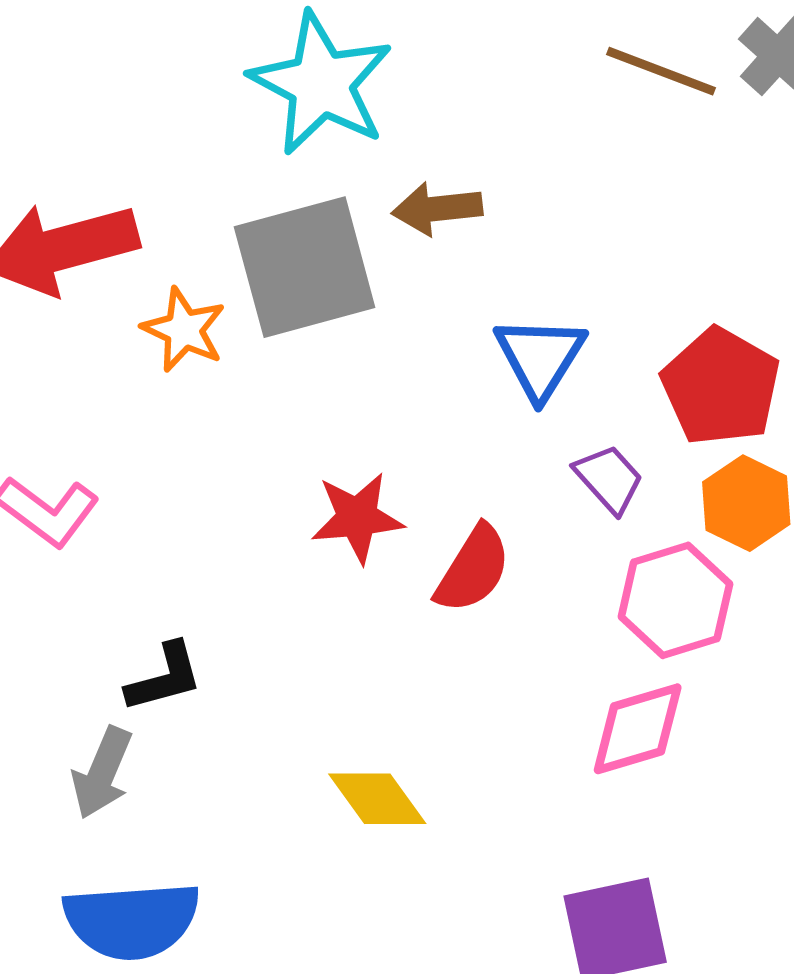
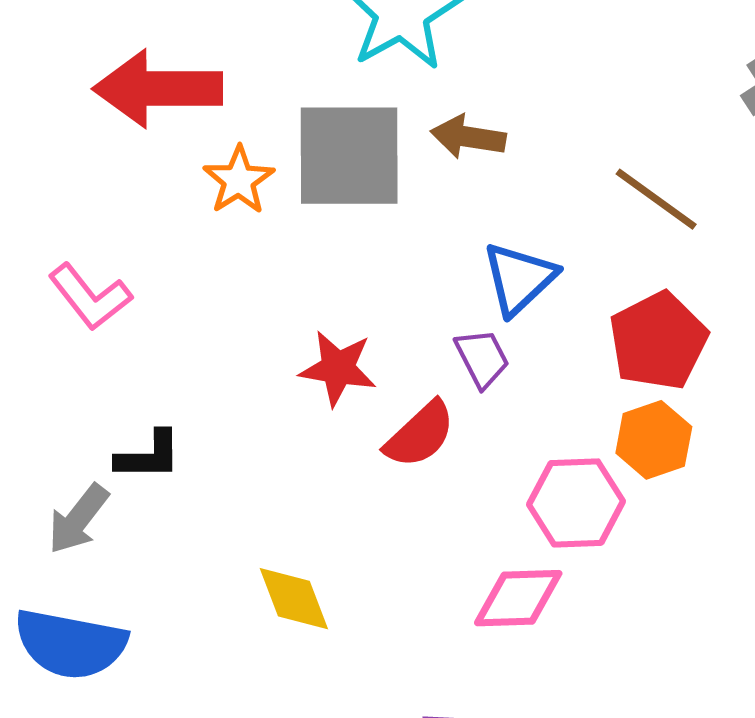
brown line: (661, 71) -> (656, 199), moved
purple trapezoid: (609, 479) -> (482, 358), moved

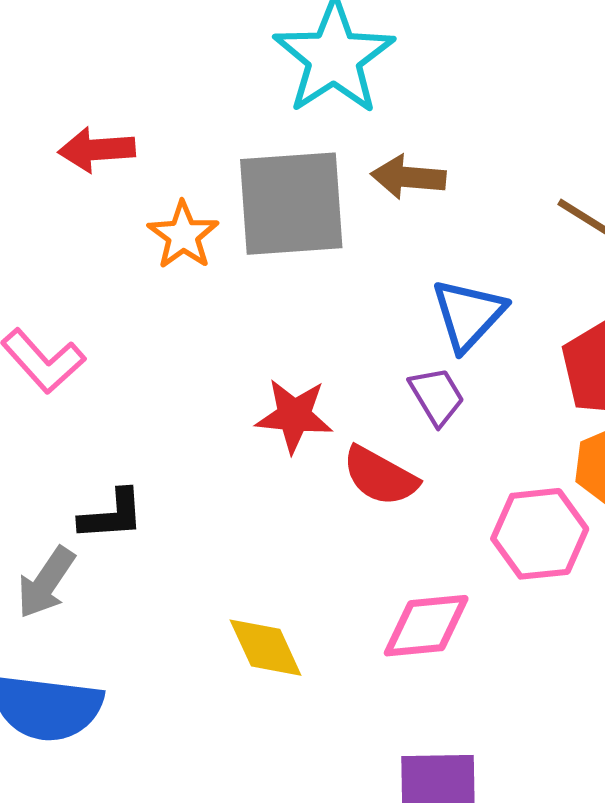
red arrow: (158, 89) -> (97, 150), size x0.6
red semicircle: (420, 435) -> (380, 476), turned 76
pink diamond: (518, 598) -> (426, 626), moved

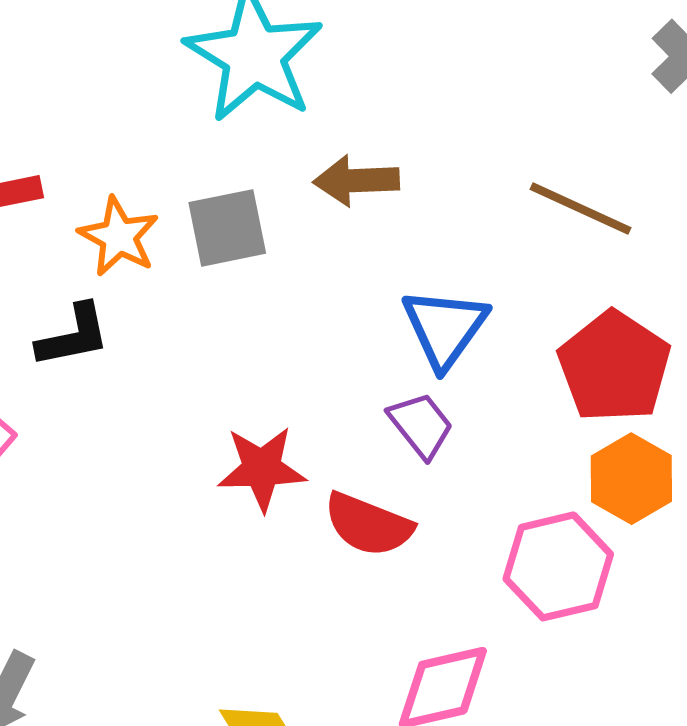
gray square: (291, 204) -> (227, 228), size x0.6
orange star: (183, 235) -> (119, 237), moved
black L-shape: (112, 515) -> (73, 336), moved

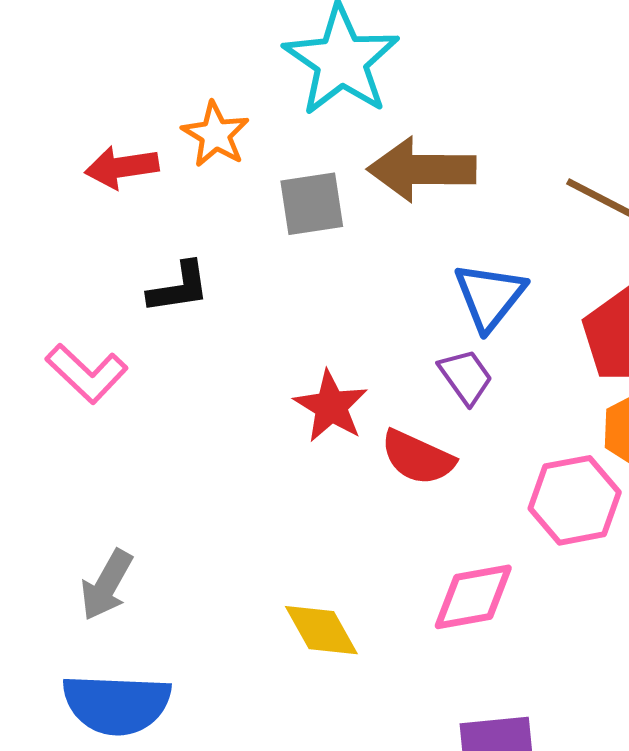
brown arrow: (356, 181) -> (422, 169), size x1.5
orange star: (119, 237) -> (216, 134), moved
red star: (262, 469) -> (331, 406), turned 30

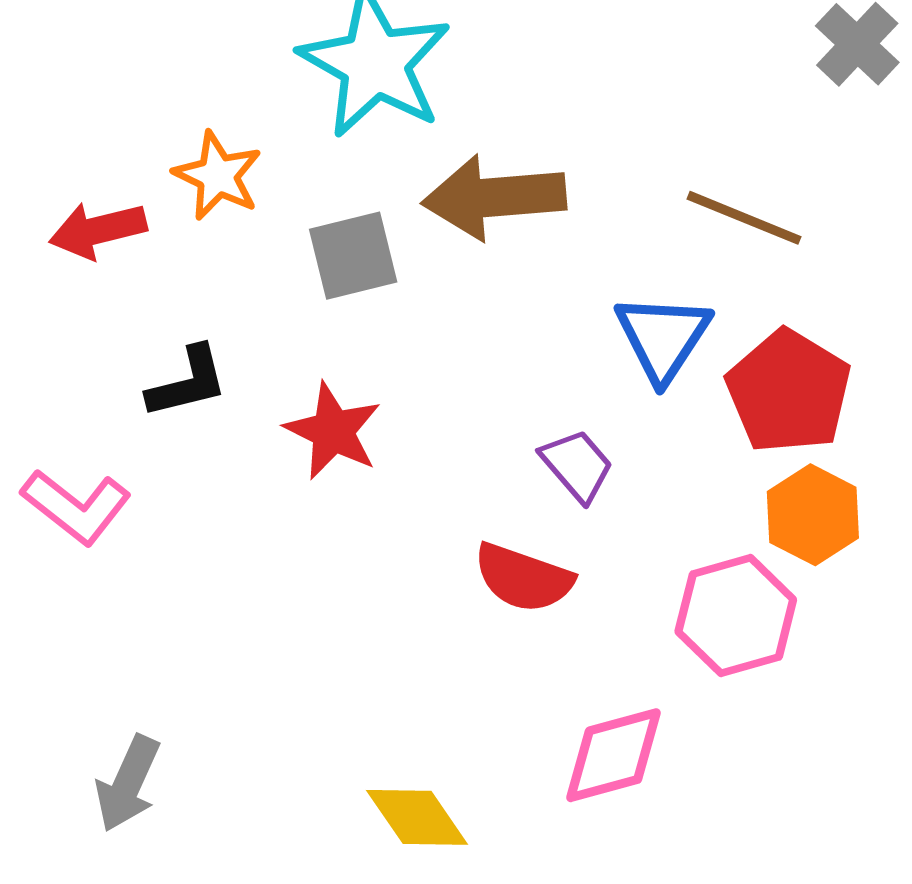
blue triangle: (490, 296) -> (663, 337), moved
red star: (331, 406) -> (333, 431), moved

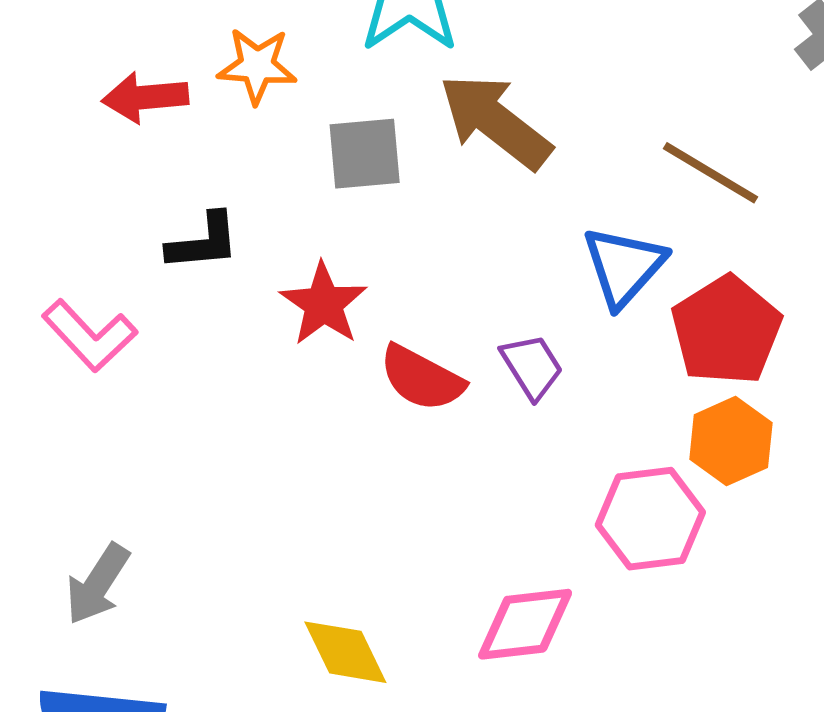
orange star: (218, 176) -> (257, 66), turned -30
brown arrow: (494, 197) -> (495, 121), turned 34
red semicircle: (523, 578) -> (422, 378), moved

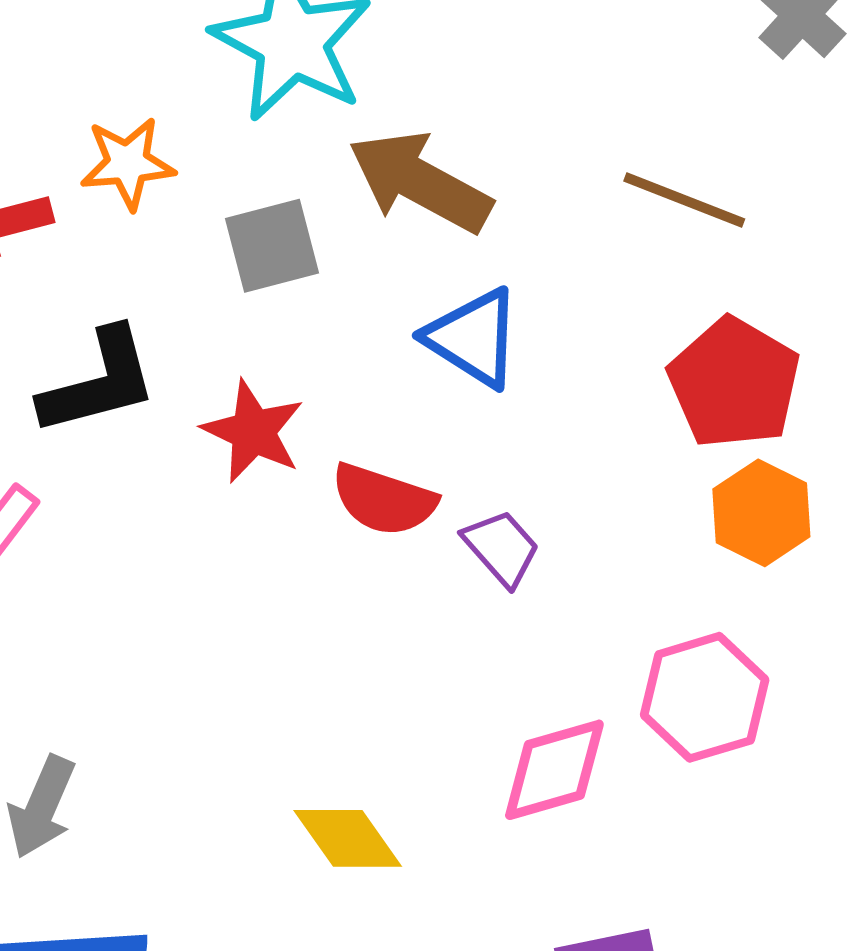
black L-shape: (203, 242) -> (99, 382), size x1.4
blue triangle: (624, 266) -> (473, 338), moved, turned -30
purple trapezoid: (532, 366) -> (501, 548), moved
pink hexagon: (650, 519) -> (705, 697), moved

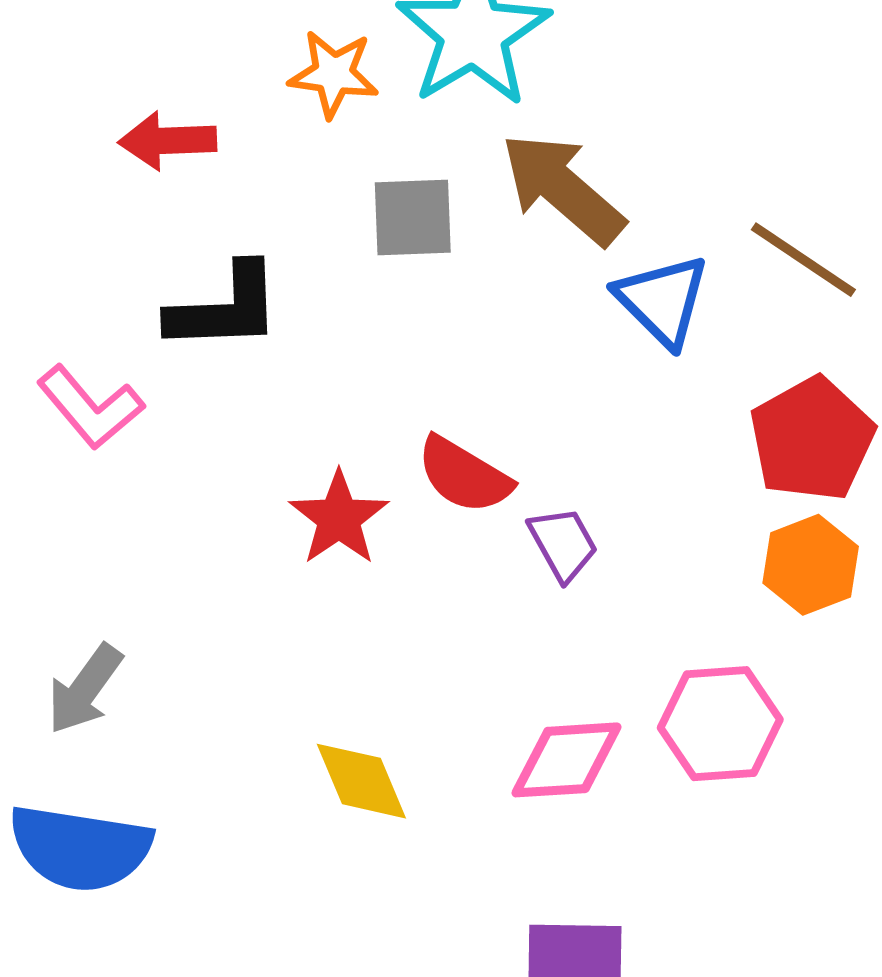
orange star: (128, 163) -> (334, 74), moved
blue triangle: (473, 338) -> (662, 300), moved
red star: (253, 431) -> (339, 518), moved

